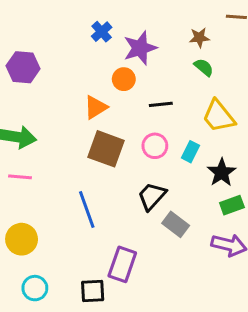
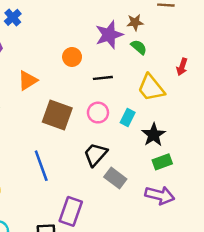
blue cross: (102, 32) -> (13, 17), moved
purple star: (140, 48) -> (109, 35), moved
orange triangle: (96, 107) -> (28, 80), moved

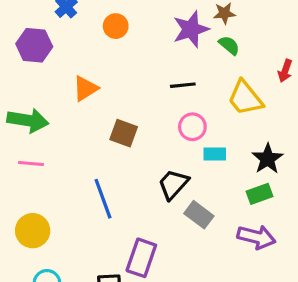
orange circle: (72, 57) -> (116, 26), moved
pink circle: (98, 113) -> (192, 127), moved
brown square: (57, 115) -> (124, 133), size x0.7
cyan rectangle: (128, 117) -> (215, 154), moved, turned 63
black star: (154, 135) -> (268, 159), moved

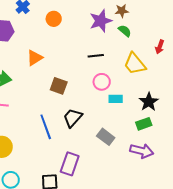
black trapezoid: (173, 184) -> (73, 118), moved

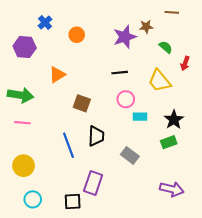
green semicircle: (125, 31) -> (166, 47), moved
black trapezoid: (73, 118) -> (96, 136), turned 140
purple arrow: (142, 151) -> (172, 189), moved

